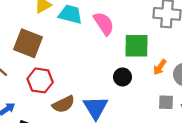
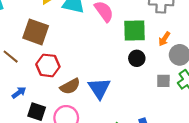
orange arrow: (160, 67) -> (164, 39), moved
black circle: (123, 77) -> (137, 58), moved

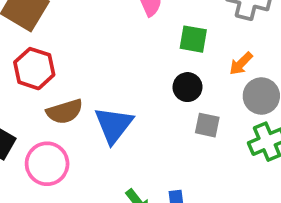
green square: (135, 30) -> (193, 39), size x0.7
gray square: (163, 81) -> (207, 125), moved

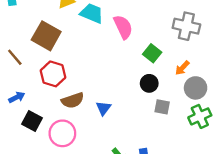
green square: (193, 39) -> (152, 53), turned 30
blue triangle: (114, 125) -> (103, 108), size x0.6

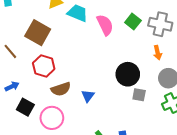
green square: (152, 53) -> (133, 22), moved
orange arrow: (182, 68) -> (158, 53), moved, turned -56
black circle: (149, 83) -> (128, 74), size x1.5

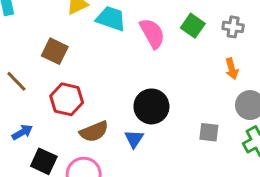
gray cross: (160, 24) -> (233, 27), size x0.6
brown square: (38, 33) -> (55, 51), size x0.7
black circle: (128, 74) -> (151, 106), moved

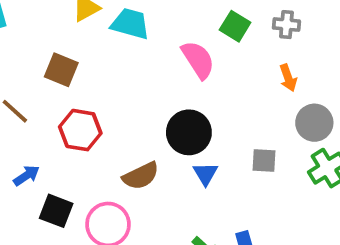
pink semicircle: (152, 33) -> (198, 60), moved
brown semicircle: (94, 132) -> (141, 176), moved
blue triangle: (134, 139) -> (205, 174), moved

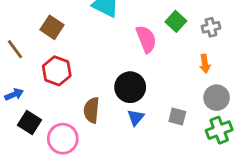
gray cross: (286, 25) -> (211, 27), turned -30
brown semicircle: (141, 176) -> (92, 110), turned 110

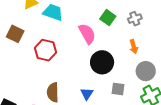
red hexagon: (57, 71) -> (45, 50), moved
black circle: (130, 87) -> (102, 62), moved

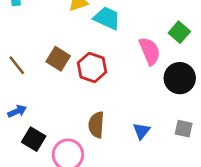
brown square: (15, 34) -> (58, 59), moved
black circle: (102, 62) -> (180, 78), moved

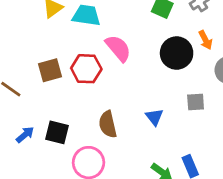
pink semicircle: (150, 51) -> (118, 48), moved
brown square: (58, 59) -> (50, 70), turned -30
black square: (34, 139) -> (57, 132), moved

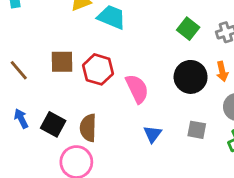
pink semicircle: (118, 48) -> (137, 89), moved
brown semicircle: (108, 124) -> (88, 128), moved
blue arrow: (25, 135) -> (21, 119), turned -90

